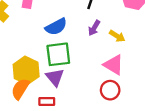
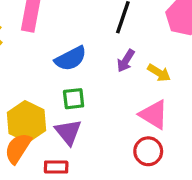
green square: (58, 54) -> (74, 99), size x0.6

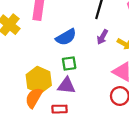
purple triangle: (68, 132) -> (67, 86), turned -42

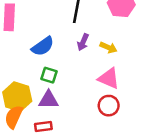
green square: (69, 63) -> (49, 75), turned 32

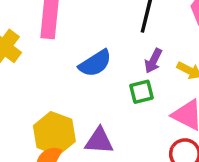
green square: (49, 75) -> (141, 92), moved, turned -35

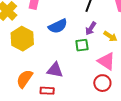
yellow hexagon: (54, 133) -> (22, 39), moved

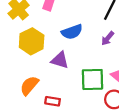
green square: (82, 45) -> (93, 79), moved, size x1.6
purple triangle: (55, 70) -> (60, 60), moved

